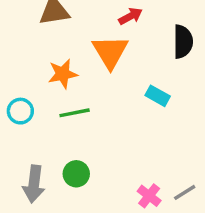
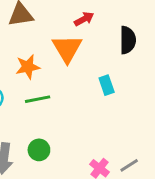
cyan rectangle: (158, 96) -> (107, 85), turned 42

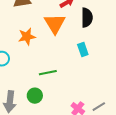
black semicircle: (128, 40) -> (87, 18), moved
green line: (38, 99) -> (48, 73), moved

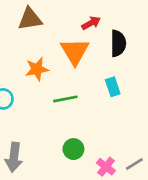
green line: (48, 73) -> (65, 99), moved
green circle: (35, 96) -> (73, 149), moved

